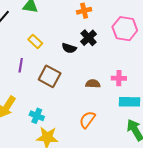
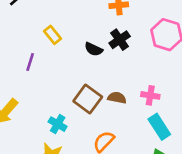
brown square: (50, 76) -> (88, 99), moved
cyan rectangle: (129, 102) -> (159, 127), turned 48
cyan cross: (37, 116) -> (58, 124), moved

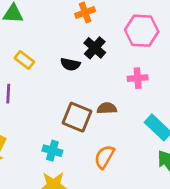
pink cross: (150, 95) -> (138, 78), moved

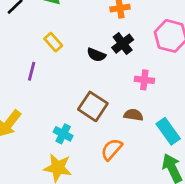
pink cross: (138, 78) -> (144, 80), moved
brown semicircle: (107, 108) -> (133, 115), moved

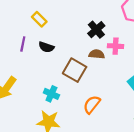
black cross: (123, 44) -> (96, 30), moved
black semicircle: (96, 55) -> (46, 47), moved
brown semicircle: (133, 115) -> (97, 54), moved

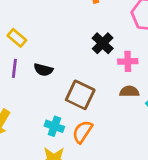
yellow rectangle: (39, 19) -> (17, 38), moved
brown semicircle: (97, 54) -> (129, 91), moved
orange semicircle: (92, 104) -> (82, 132), moved

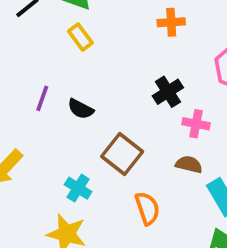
yellow rectangle: (17, 38) -> (80, 37), moved
orange semicircle: (82, 132) -> (147, 208), moved, turned 115

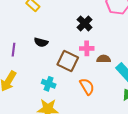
purple line: (42, 98) -> (14, 50), moved
pink cross: (196, 124) -> (87, 48), moved

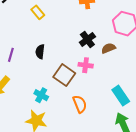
black semicircle: (41, 42) -> (40, 52), turned 72
brown semicircle: (104, 59) -> (108, 48), moved, turned -32

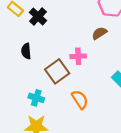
black cross: (87, 40) -> (38, 17), moved
brown square: (64, 75) -> (57, 71), turned 30

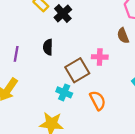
brown semicircle: (99, 33) -> (123, 36), turned -84
cyan cross: (36, 98) -> (64, 92), moved

